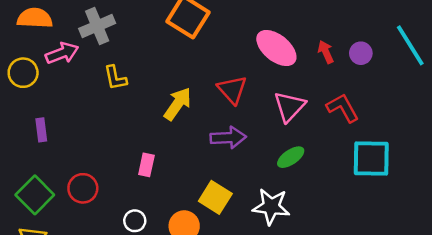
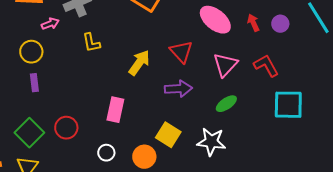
pink arrow: (62, 53) -> (50, 24), size x0.7
yellow circle: (23, 73) -> (31, 52), moved
pink rectangle: (146, 165) -> (115, 110), size x1.4

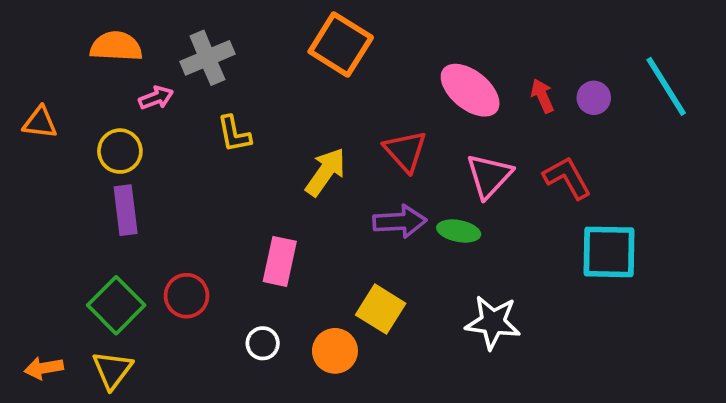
purple rectangle: (34, 83) -> (126, 210), size x1.4
green ellipse: (226, 104) -> (459, 231), moved, turned 45
white star: (211, 142) -> (493, 322), moved

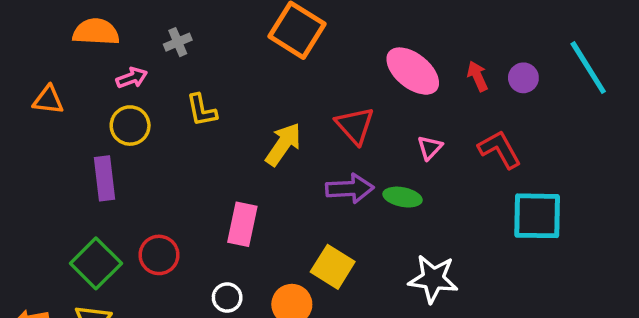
gray cross: (207, 58) -> (178, 42), size x0.6
orange triangle: (40, 123) -> (48, 100), moved
yellow circle: (120, 151) -> (130, 126), moved
pink triangle: (489, 176) -> (430, 148), size x0.6

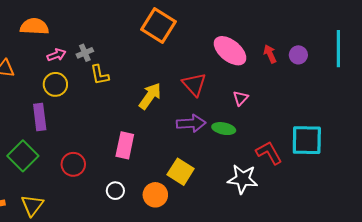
gray cross: (178, 42) -> (85, 53), moved
cyan line: (588, 68) -> (338, 49), turned 32
red L-shape: (500, 149) -> (269, 153), moved
green square: (96, 263) -> (23, 156), moved

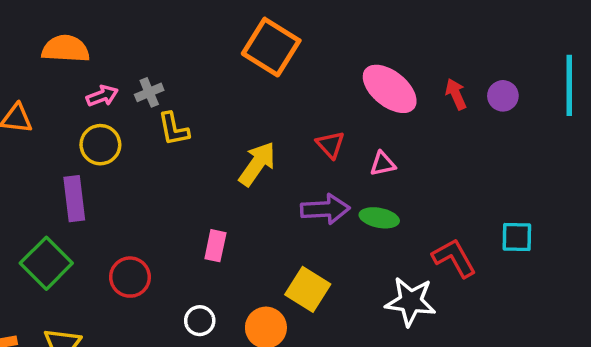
red triangle: (194, 84) -> (330, 145), size x0.7
pink triangle: (241, 98) -> (383, 164), moved, turned 35
cyan square: (307, 140) -> (517, 237), size x0.6
pink rectangle: (125, 145) -> (215, 246), size x0.7

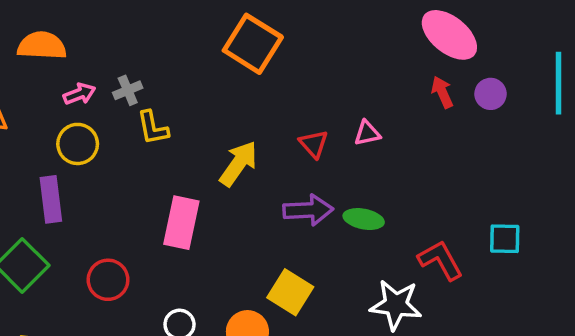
pink ellipse: (390, 89) -> (449, 35), moved
pink triangle: (383, 164) -> (367, 133), moved
pink rectangle: (215, 246) -> (181, 223), moved, size x1.6

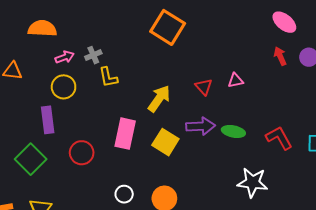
pink ellipse: (449, 35) -> (284, 22), size x0.7
red L-shape: (440, 260) -> (279, 138), moved
red circle: (108, 280) -> (82, 153), moved
yellow square: (290, 292) -> (165, 142), moved

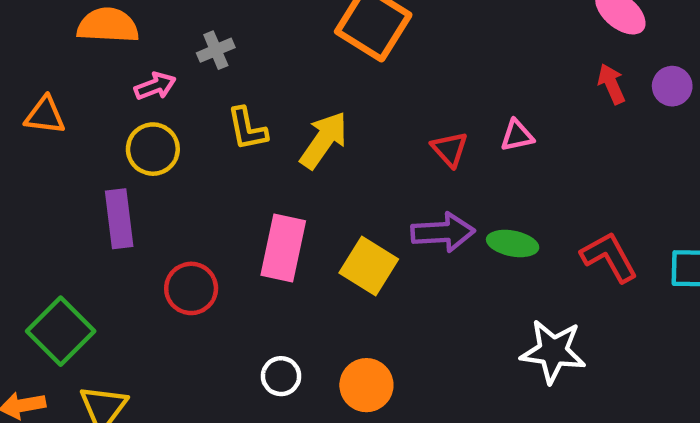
gray cross: (93, 55) -> (216, 50), moved
yellow arrow: (159, 99) -> (324, 140), moved
green square: (31, 159) -> (61, 331), moved

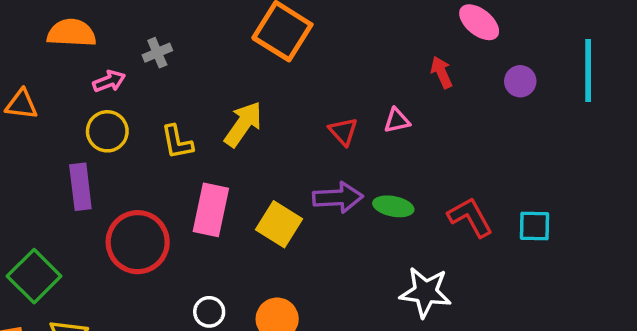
red arrow: (611, 84) -> (442, 72), moved
yellow L-shape: (247, 129) -> (177, 142), moved
red circle: (191, 288) -> (138, 242), size x1.5

